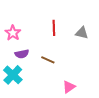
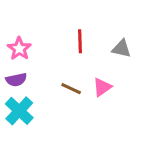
purple semicircle: (22, 54) -> (16, 80), moved
pink triangle: (69, 87) -> (102, 87), moved

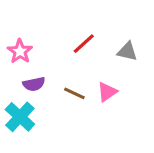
red line: (80, 41) -> (84, 44), turned 50
purple semicircle: (16, 80) -> (34, 84), moved

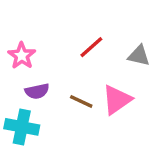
pink triangle: (107, 92) -> (117, 100), size x1.4
cyan cross: (20, 117) -> (22, 127), turned -32

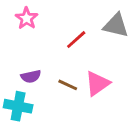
pink star: (22, 56) -> (27, 18), moved
gray triangle: (139, 56) -> (116, 25), moved, size x1.4

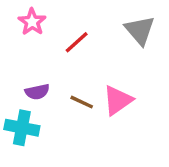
gray triangle: (116, 25) -> (140, 30), turned 36
red line: (76, 40) -> (77, 42), moved

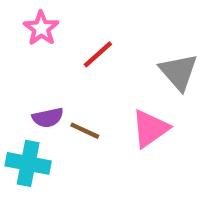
gray triangle: (140, 30) -> (178, 72), moved
brown line: (82, 102) -> (85, 131), moved

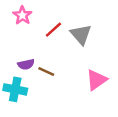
gray triangle: (178, 72) -> (81, 34), moved
pink triangle: (150, 129) -> (96, 80), moved

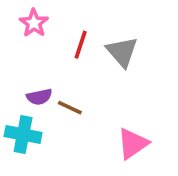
red line: (53, 30) -> (81, 45), turned -30
pink triangle: (96, 80) -> (133, 144), moved

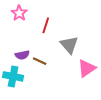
gray triangle: (122, 52) -> (69, 45), moved
pink triangle: (133, 144) -> (87, 68), moved

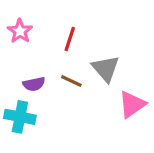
pink star: (19, 13) -> (20, 31), moved
brown line: (40, 61) -> (71, 81), moved

